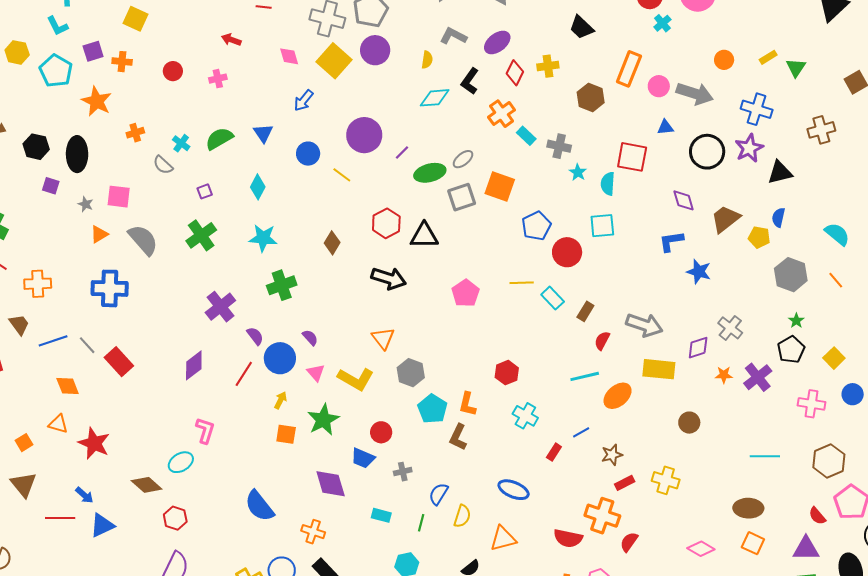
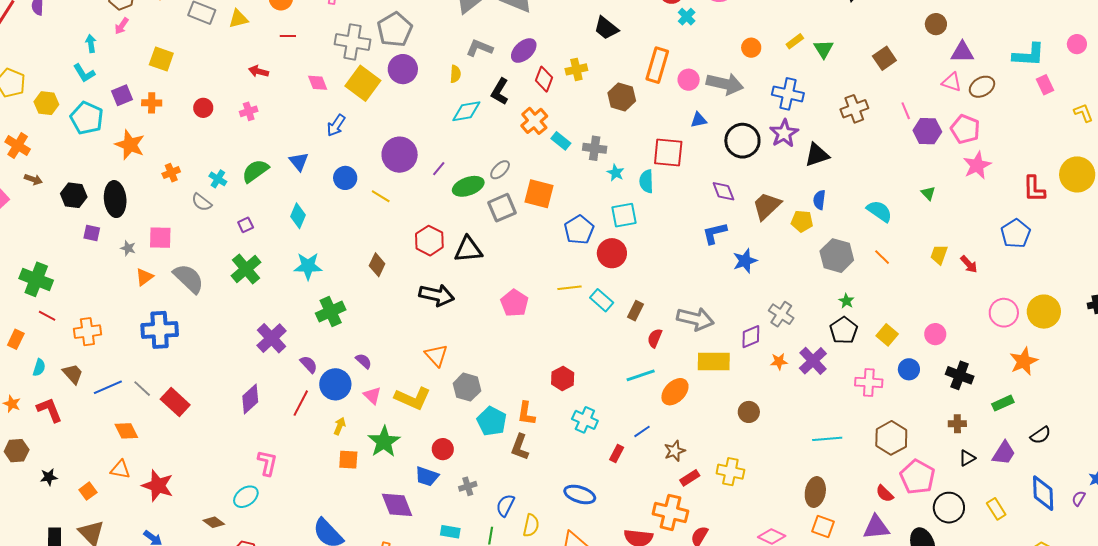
cyan square: (602, 226) -> (624, 215), moved
blue star: (699, 272) -> (745, 261), turned -30
brown diamond: (147, 485) -> (214, 522), size x0.7
brown ellipse: (748, 508) -> (815, 492), turned -76

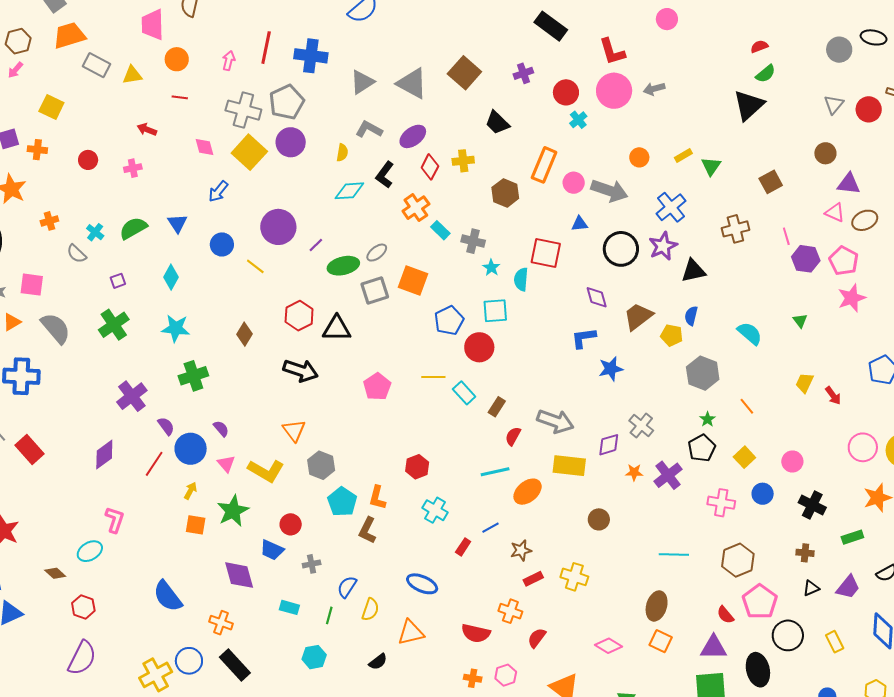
blue cross: (788, 94) -> (671, 207), turned 32
orange line: (882, 257) -> (747, 406), moved
orange cross: (670, 512) -> (510, 611), size x0.7

